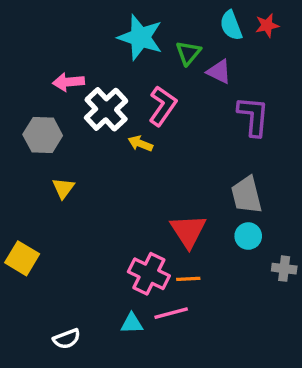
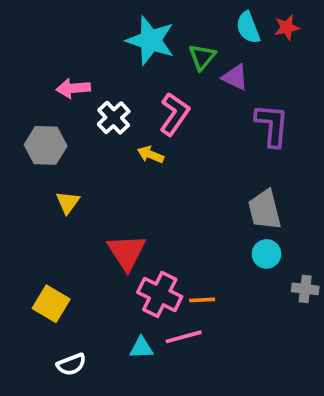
white cross: (106, 109) -> (114, 118), size x0.7
red triangle: (188, 231) -> (127, 252), moved
yellow square: (22, 258) -> (51, 304), moved

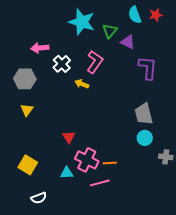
yellow triangle: (68, 202) -> (27, 110), moved
red triangle: (127, 252) -> (69, 137), size x0.6
cyan triangle: (141, 348) -> (67, 173), moved

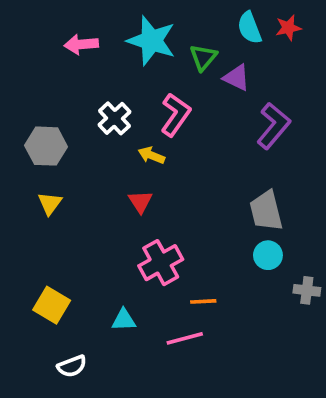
pink arrow: (40, 48) -> (81, 44), moved
purple L-shape: (148, 68) -> (274, 126), turned 35
red triangle: (69, 137) -> (140, 202), moved
pink cross: (87, 160) -> (161, 263), moved, turned 35

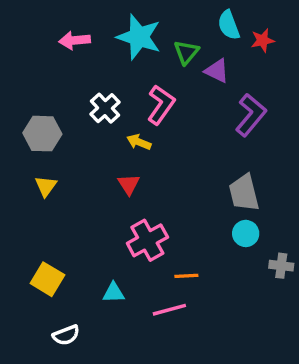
red star: (288, 28) -> (263, 40), moved

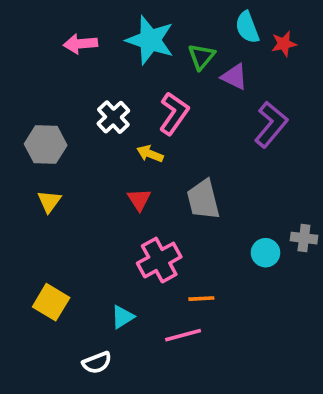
gray trapezoid: (244, 193) -> (203, 200), moved
gray cross: (281, 266) -> (304, 238), moved
cyan triangle: (114, 293) -> (123, 317), turned -30
white semicircle: (66, 335) -> (97, 363), moved

